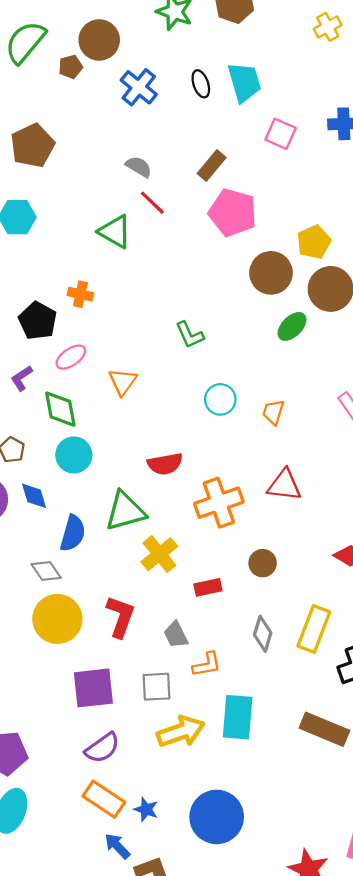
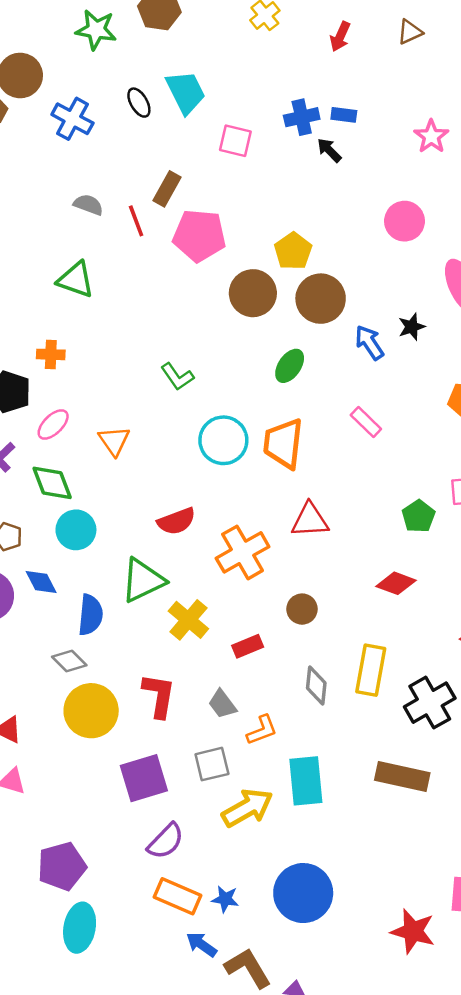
red line: (152, 203) -> (136, 221), moved, turned 36
green ellipse: (292, 326) -> (290, 366), moved
cyan circle: (220, 399) -> (223, 440), size x1.4
orange trapezoid: (273, 412) -> (283, 443), size x1.8

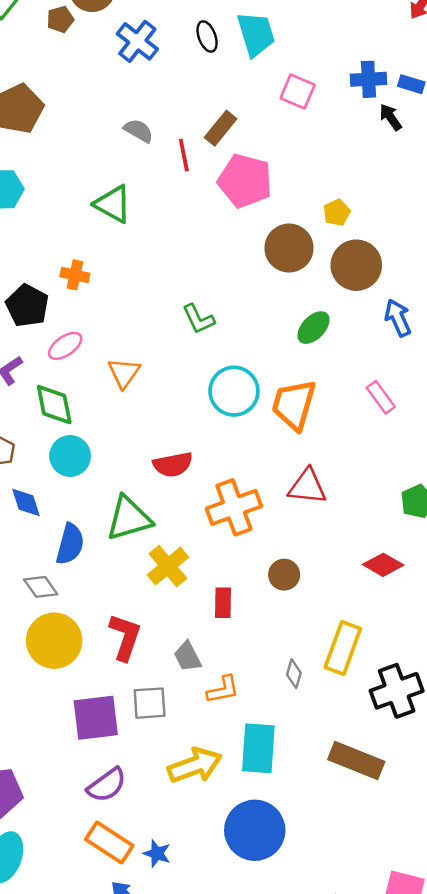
yellow pentagon: (293, 251) -> (337, 213), size x0.7
red rectangle: (248, 646) -> (223, 603), turned -76
gray diamond: (316, 686) -> (294, 674), moved, size x0.7
gray square: (212, 764) -> (150, 703), moved
blue circle: (303, 893) -> (255, 830), moved

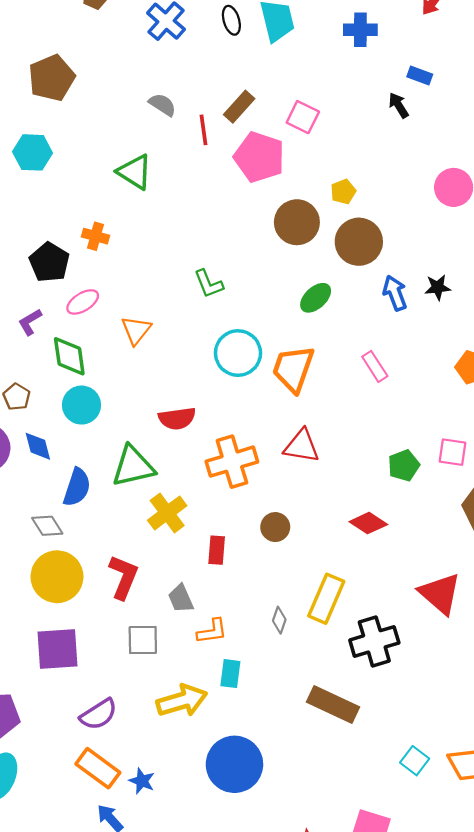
blue cross: (369, 79) -> (360, 30), moved
pink square: (298, 92) -> (303, 117), moved
purple square: (96, 718) -> (58, 649), moved
cyan rectangle: (258, 748) -> (230, 674), moved, size x0.6

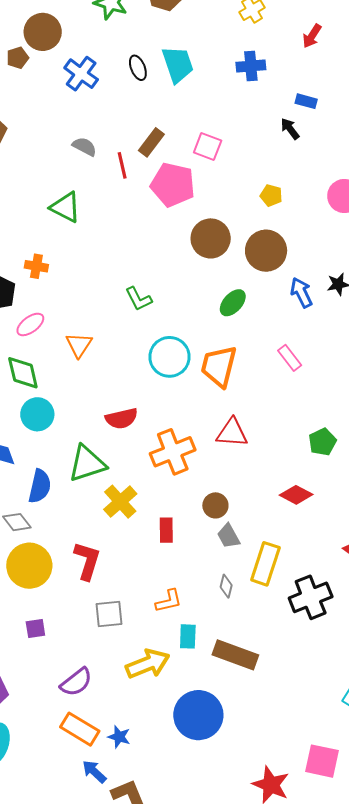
yellow pentagon: (343, 192) -> (271, 195), moved, turned -30
gray trapezoid: (181, 599) -> (228, 536), moved
purple square: (58, 649) -> (35, 628), size x0.5
brown rectangle: (333, 704) -> (235, 655), moved

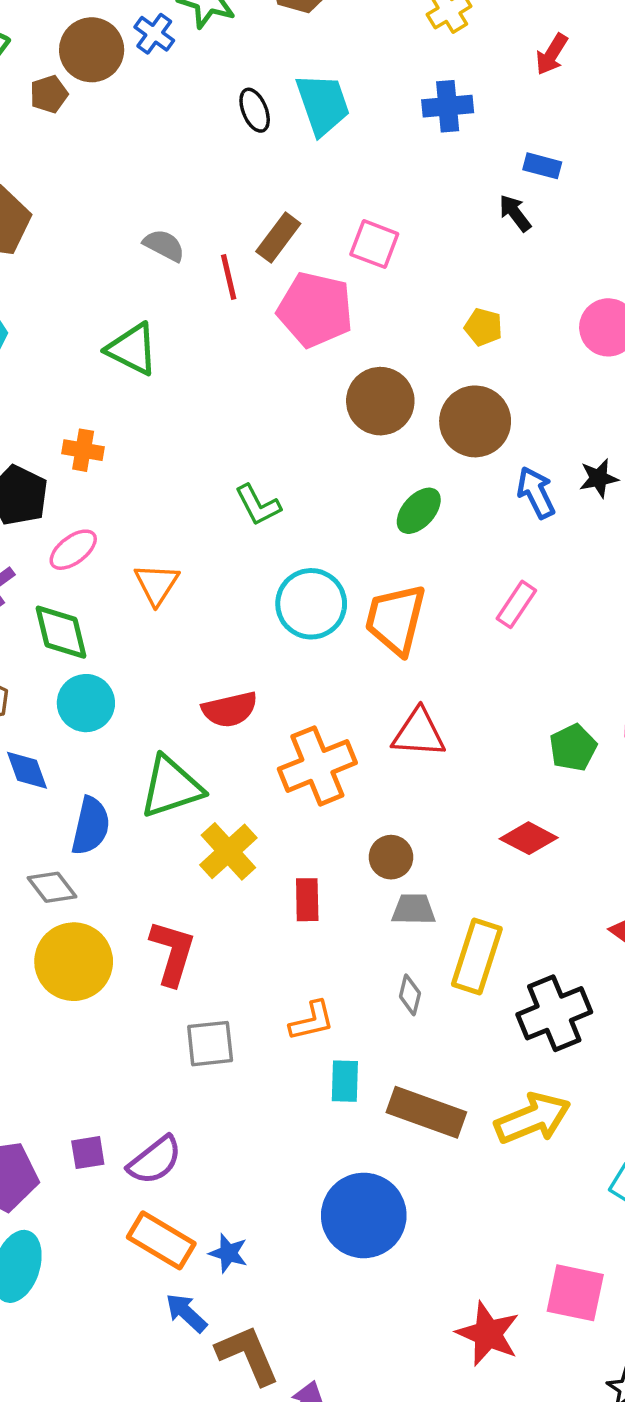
blue cross: (81, 74) -> (154, 34), moved, size x0.7
pink rectangle: (290, 358) -> (516, 604), turned 72
gray trapezoid: (228, 536) -> (414, 909), turned 120
purple square: (35, 628) -> (88, 1153), moved
yellow arrow: (148, 664) -> (533, 1118), moved

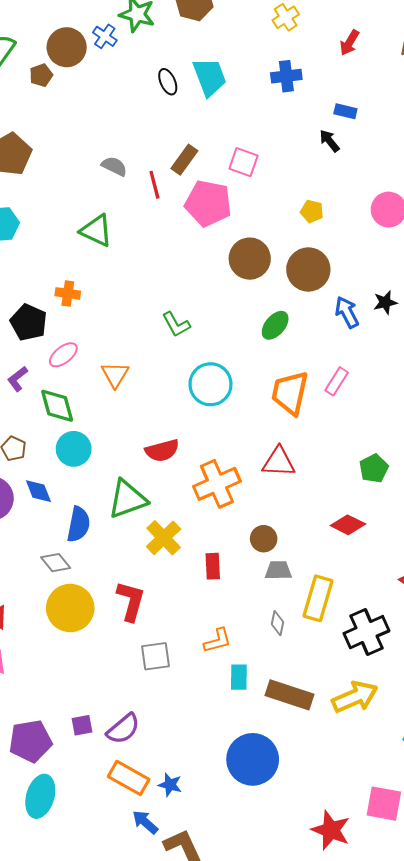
orange trapezoid: (396, 619) -> (290, 393), moved

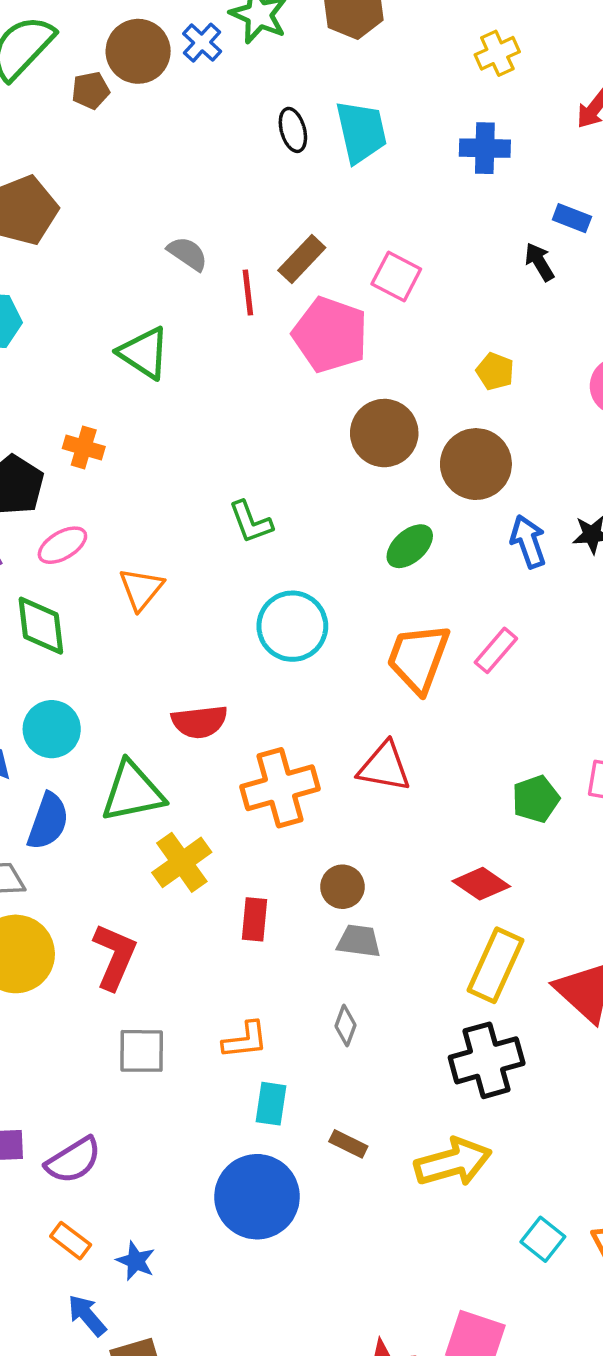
cyan circle: (74, 449) -> (52, 729), moved
yellow rectangle: (318, 598) -> (496, 965), moved
brown rectangle: (290, 695) -> (348, 1144), size x0.5
blue circle: (253, 759) -> (257, 1197), moved
orange rectangle: (129, 778) -> (71, 1241), size x0.6

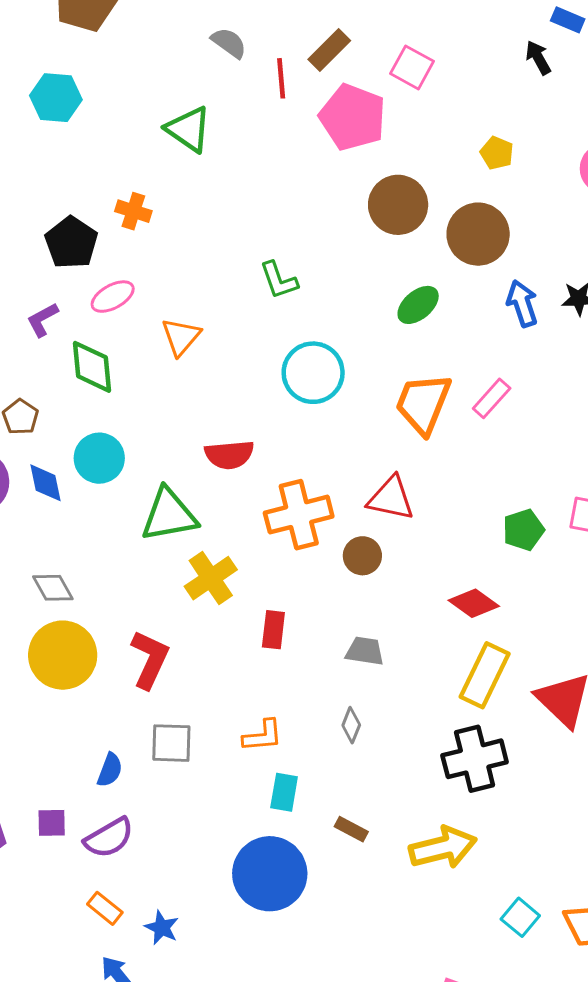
blue semicircle: (48, 821) -> (110, 770), moved, size x0.7
brown circle: (342, 887) -> (362, 556), moved

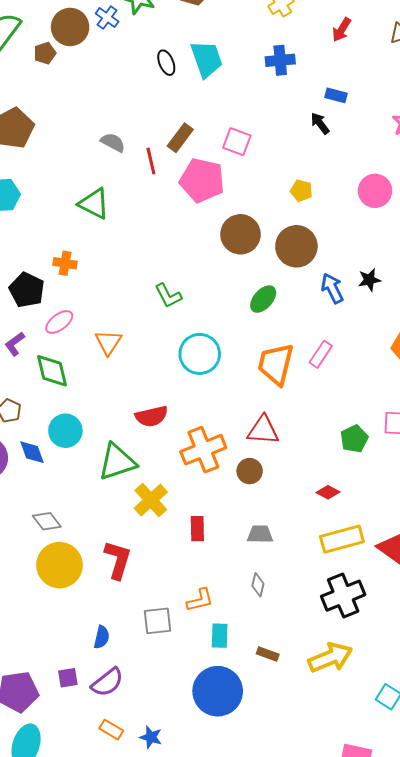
red diamond: (474, 603) -> (328, 492), size x0.7
yellow rectangle: (485, 675) -> (342, 539), turned 57
gray square: (171, 743) -> (157, 621), moved

